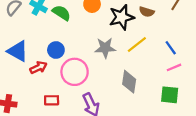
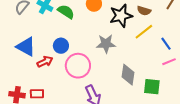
yellow line: (137, 45) -> (144, 32), moved
green square: (170, 95) -> (152, 87), moved
red rectangle: (52, 100) -> (37, 94), moved

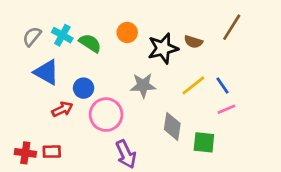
yellow line: (144, 32) -> (193, 85), moved
blue triangle: (26, 47) -> (46, 72), moved

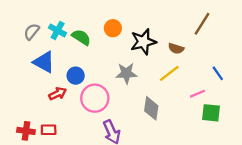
brown semicircle: (193, 42) -> (176, 49), moved
blue line: (222, 85) -> (218, 73), moved
green square: (204, 142) -> (211, 113), moved

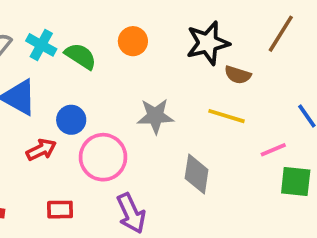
black star: (143, 42) -> (208, 43), moved
yellow line: (169, 73) -> (226, 116), turned 55
red rectangle: (49, 130) -> (60, 210), moved

